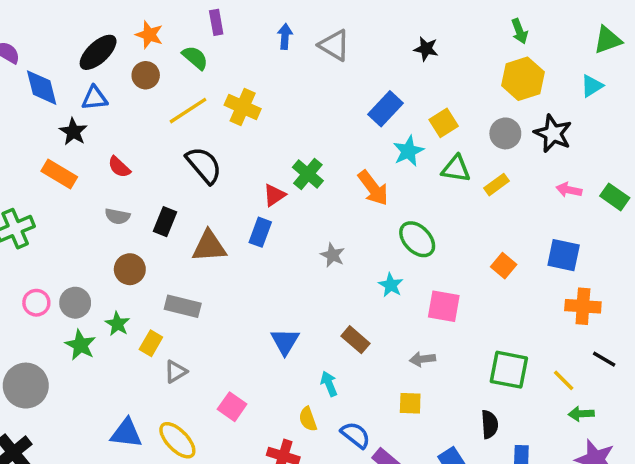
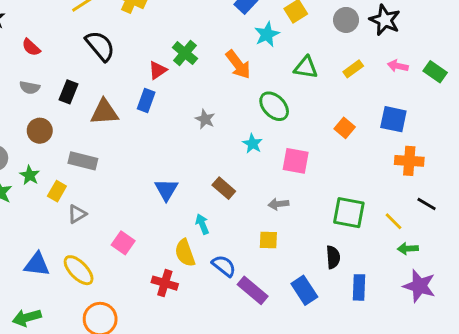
green triangle: (456, 169) -> (306, 67), moved
yellow rectangle: (497, 185) -> (353, 69), moved
yellow semicircle: (308, 419) -> (185, 253), size x1.4

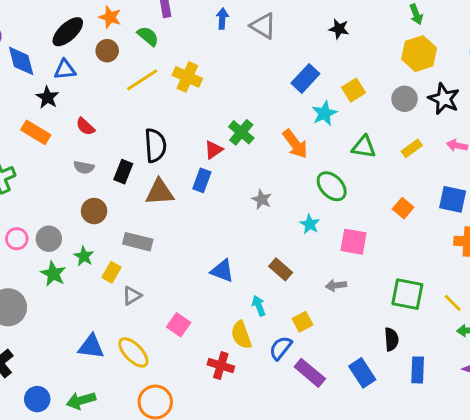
black semicircle: (100, 46) -> (155, 145), moved, turned 36
blue triangle: (166, 190) -> (222, 271), turned -40
yellow square: (268, 240) -> (302, 322), moved, turned -30
blue semicircle: (224, 266) -> (281, 348), turned -90

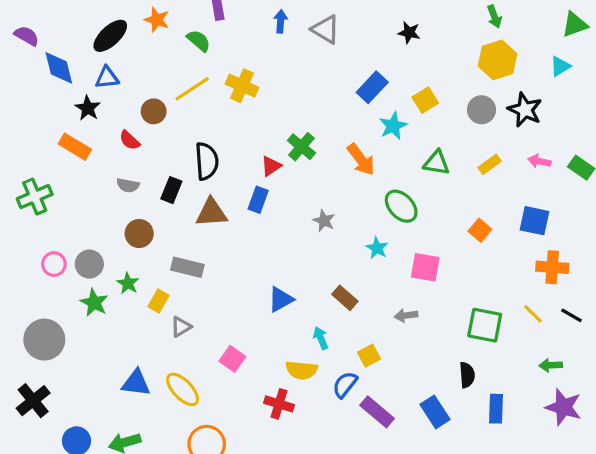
brown circle: (107, 51) -> (154, 111), moved
blue triangle: (222, 271) -> (281, 299), turned -50
yellow line: (453, 303) -> (533, 314), moved
yellow semicircle: (241, 335) -> (301, 370), turned -64

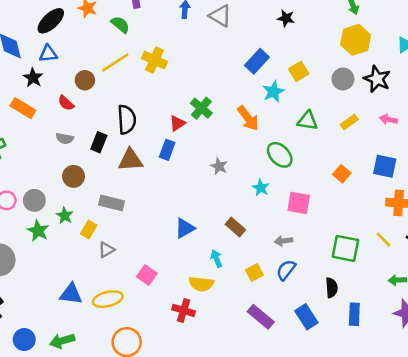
blue semicircle: (345, 385) -> (286, 270), moved
yellow ellipse: (183, 389) -> (108, 299), turned -60

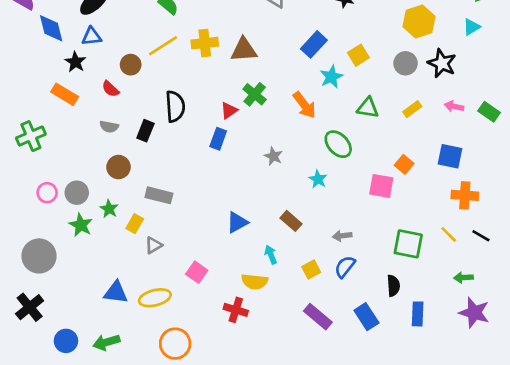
yellow cross: (154, 60) -> (205, 43), turned -30
brown triangle: (130, 160) -> (244, 50), moved
pink square: (299, 203) -> (381, 186), moved

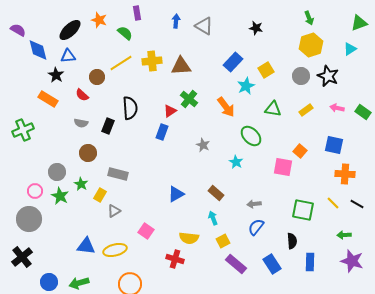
pink circle: (47, 193) -> (35, 191), moved
cyan arrow: (271, 255) -> (213, 218), moved
yellow square: (311, 269) -> (223, 241), moved

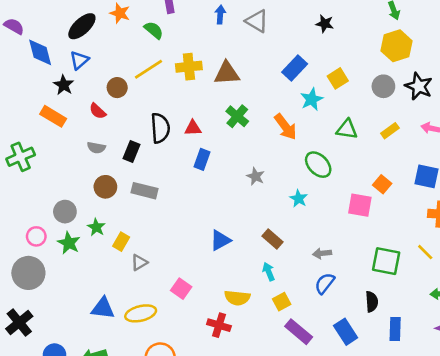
blue triangle: (68, 56) -> (79, 60), turned -35
red triangle: (170, 111) -> (193, 128), moved, turned 32
gray rectangle: (118, 174) -> (145, 191), moved

